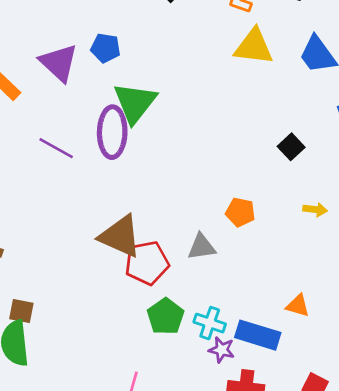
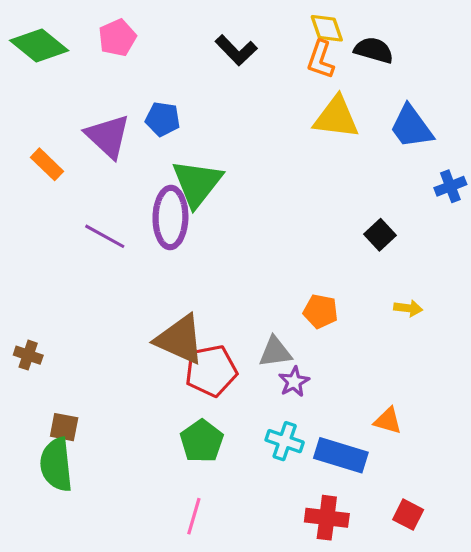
green pentagon: (166, 316) -> (202, 441), moved
purple star: (222, 350) -> (294, 382), moved, turned 30

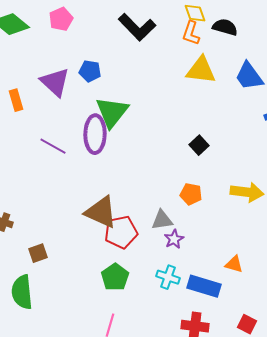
black L-shape: (236, 50) -> (137, 27), size x1.4
orange rectangle: (47, 164) -> (16, 100), turned 30
black square: (380, 235) -> (199, 145), moved
yellow arrow: (408, 308) -> (247, 192), size x1.8
brown square: (64, 427) -> (38, 253), moved, turned -30

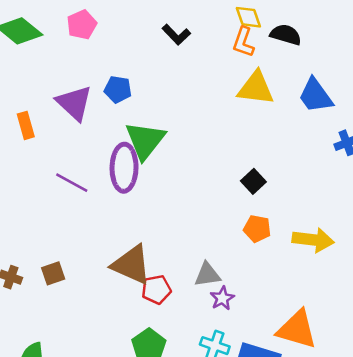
black L-shape: (137, 27) -> (176, 35), size x0.6
orange pentagon: (191, 194) -> (257, 229), moved
red pentagon: (121, 232) -> (156, 290), size x0.7
brown square: (38, 253) -> (53, 273), moved
orange triangle: (234, 264) -> (297, 329), size x1.8

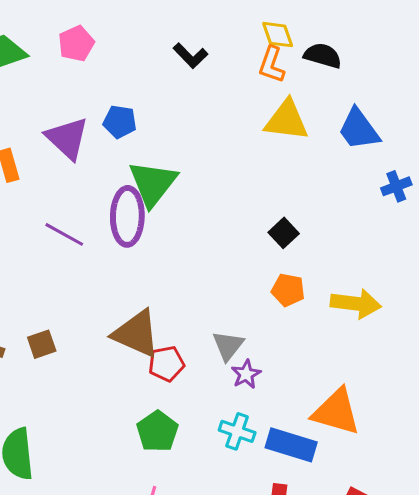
gray triangle: (207, 275) -> (228, 346), turned -44

